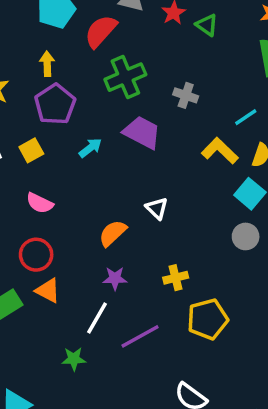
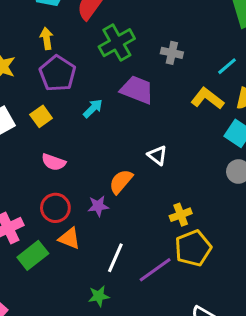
purple star: (115, 278) -> (98, 206), moved
yellow pentagon: (208, 319) -> (193, 248), moved

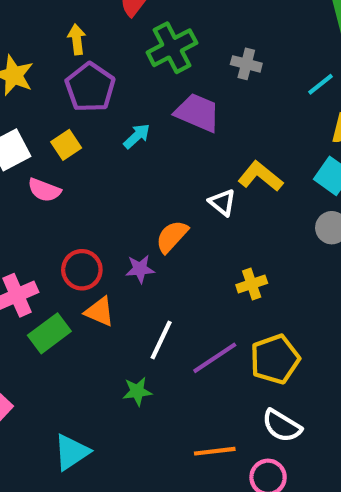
yellow L-shape: (207, 98) -> (260, 176), moved
pink semicircle: (54, 162) -> (44, 190), moved
yellow pentagon: (193, 248) -> (275, 359), moved

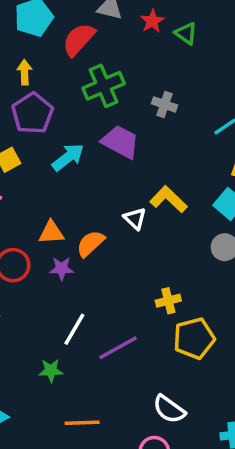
cyan arrow: (137, 136) -> (68, 157), size x1.4
yellow cross: (252, 284) -> (168, 301), moved
orange triangle: (100, 312) -> (51, 232), moved, turned -32
yellow pentagon: (275, 359) -> (194, 338), moved
orange line: (215, 451) -> (82, 423), moved

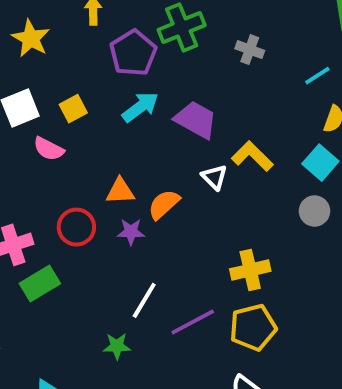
purple pentagon: (32, 113) -> (133, 53), moved
purple trapezoid: (120, 142) -> (196, 120), moved
yellow cross: (168, 301) -> (250, 270), size x1.4
yellow pentagon: (194, 338) -> (253, 327), moved

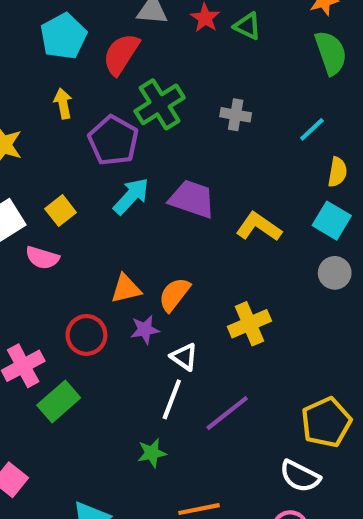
white triangle: (214, 177) -> (184, 357), moved
yellow cross: (250, 270) -> (249, 324), moved
yellow pentagon: (253, 327) -> (326, 422), moved

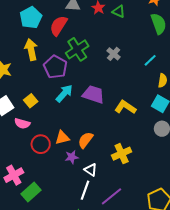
yellow arrow: (63, 103) -> (31, 50), size x1.5
gray cross: (236, 115) -> (114, 54), turned 32
red circle: (86, 335) -> (41, 144), moved

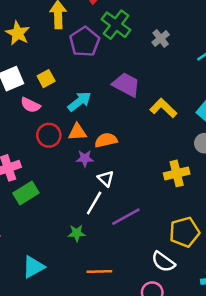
green cross: (77, 49) -> (116, 25), turned -30
cyan arrow: (64, 93) -> (79, 101), moved
orange semicircle: (86, 140) -> (106, 140), turned 30
yellow cross: (122, 154) -> (177, 173), moved

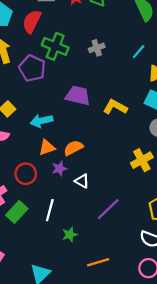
gray cross: (161, 38) -> (97, 48), turned 35
cyan arrow: (79, 101) -> (42, 121), turned -140
red circle: (49, 135) -> (26, 174), moved
white line: (94, 203) -> (50, 210), moved

